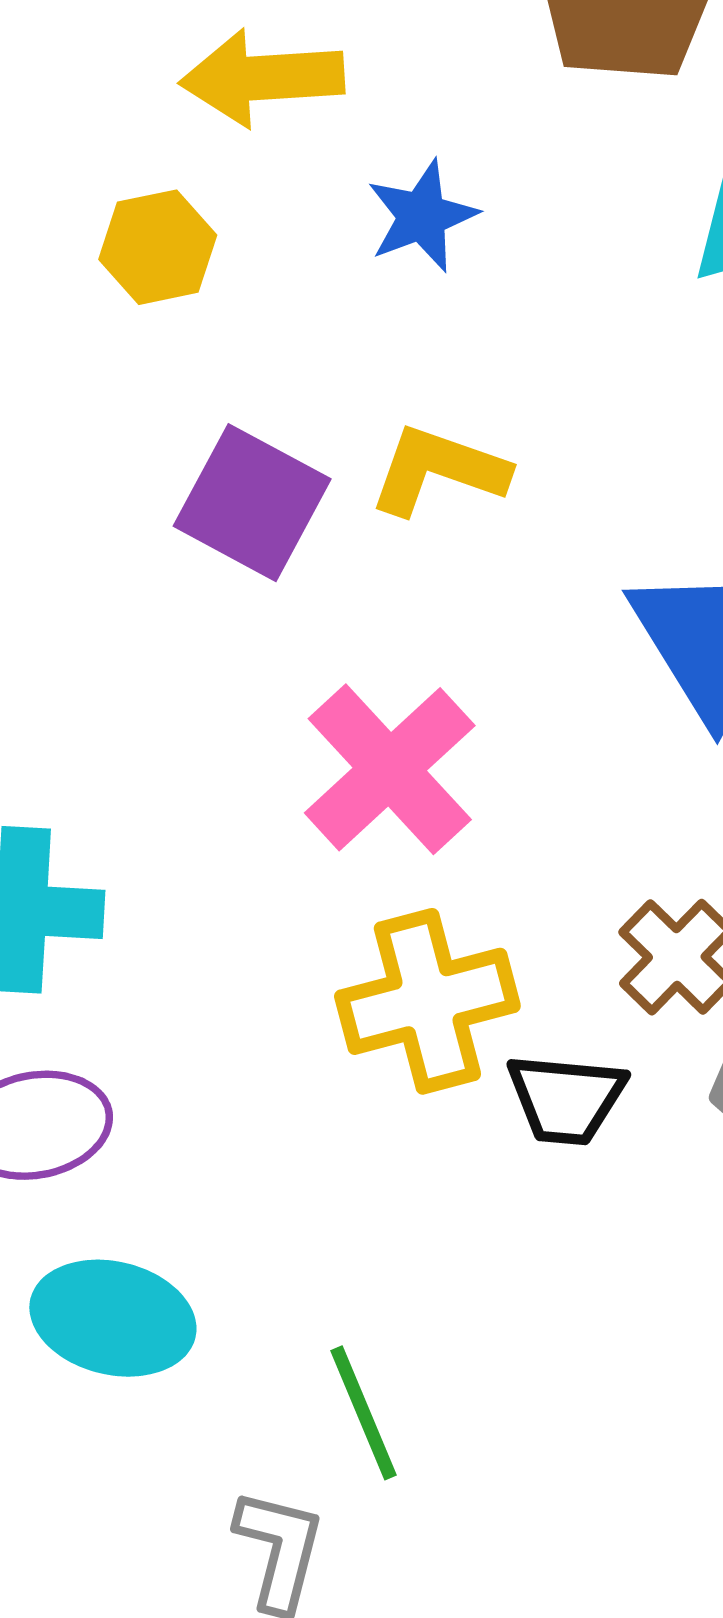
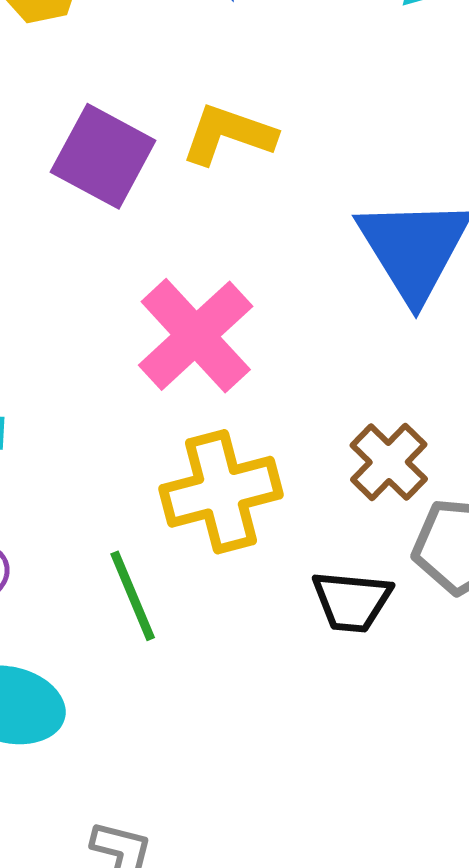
black trapezoid: (566, 1099) -> (352, 601), moved
green line: (364, 1413) -> (133, 596), moved

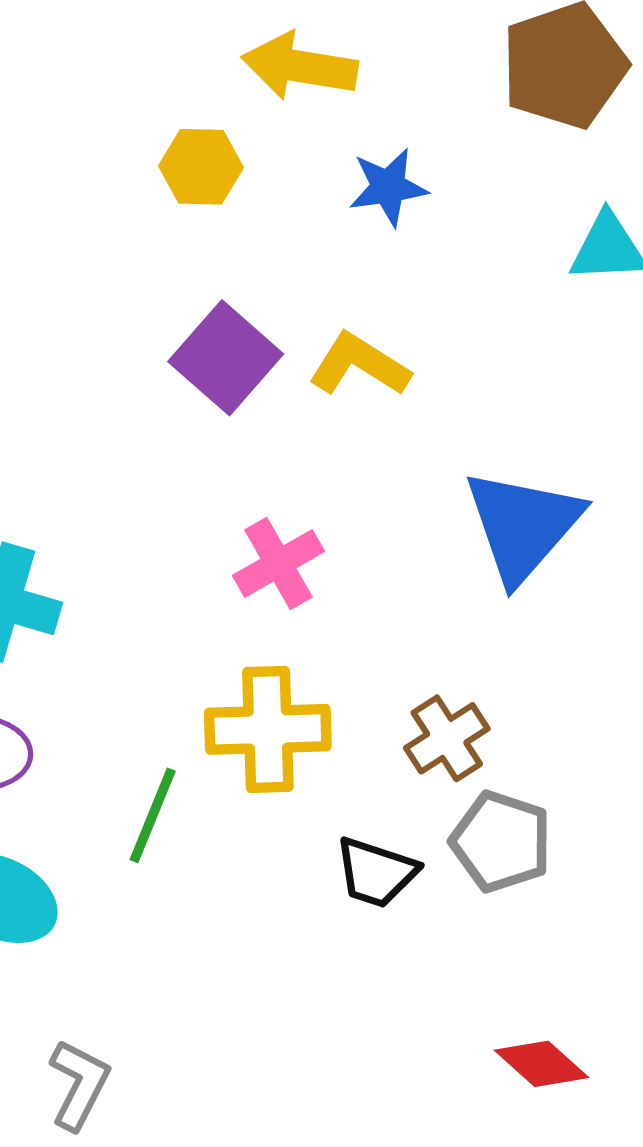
pink cross: (196, 336) -> (278, 563), size x0.7
green line: (133, 596) -> (153, 815), turned 32

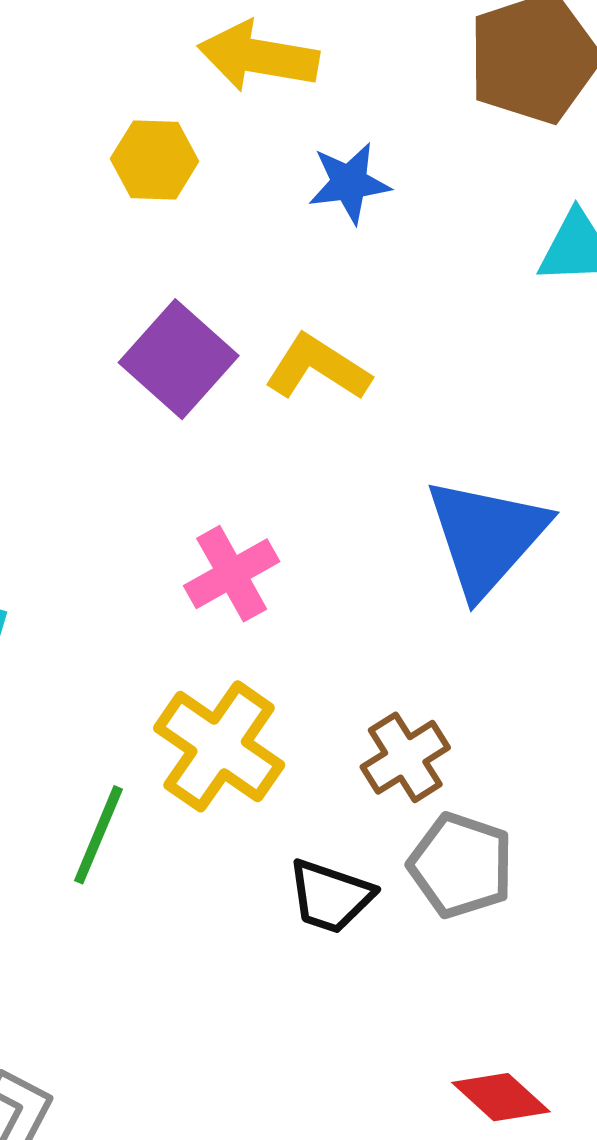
yellow cross: (268, 729) -> (219, 746), turned 36

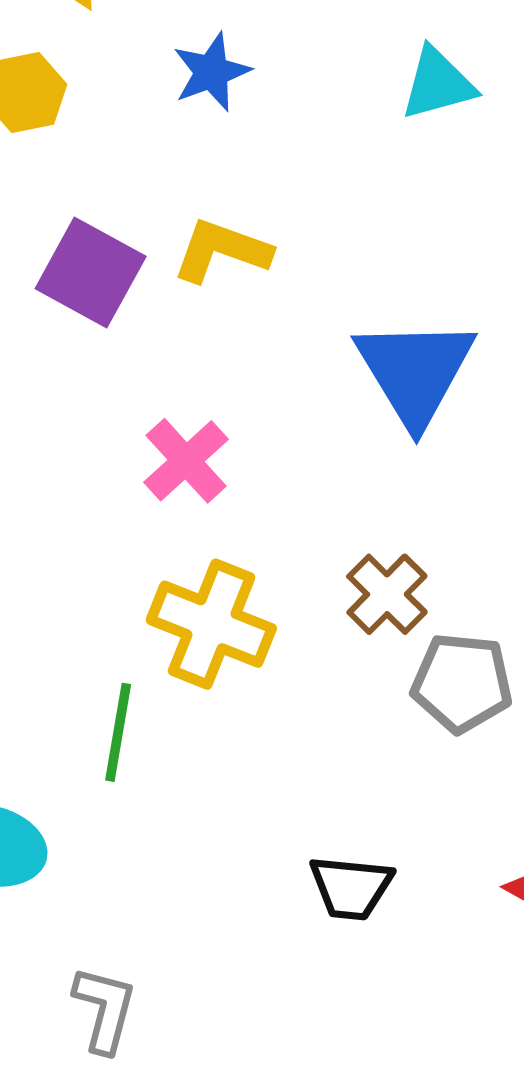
black trapezoid: (330, 896) -> (351, 888), moved

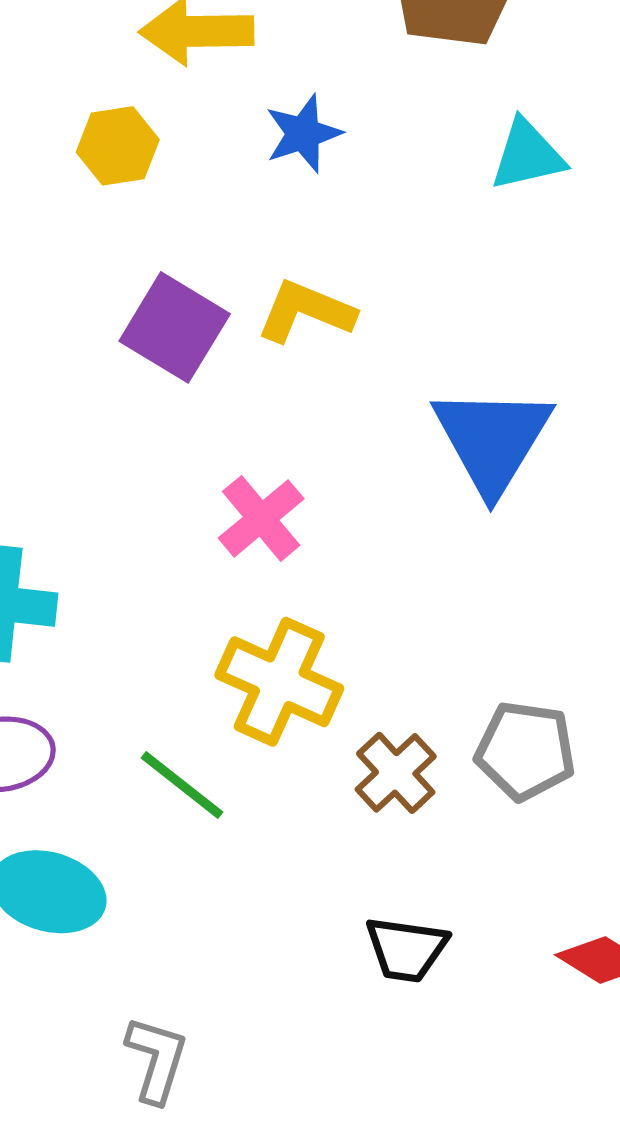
brown cross: (387, 594) -> (396, 773), moved
green line: (118, 732) -> (182, 785), turned -64

